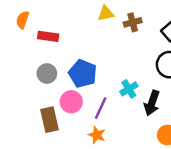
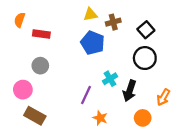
blue pentagon: (83, 74) -> (93, 43), moved
pink circle: (71, 102) -> (23, 90), moved
brown rectangle: (49, 120) -> (35, 116), moved, turned -48
orange star: (97, 135) -> (100, 118), moved

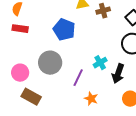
red rectangle: (41, 34) -> (20, 29), moved
blue pentagon: (93, 43) -> (64, 30), moved
gray circle: (40, 66) -> (50, 63), moved, size x1.5

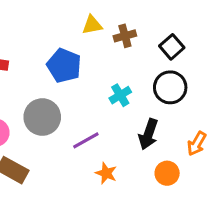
cyan cross: (100, 63) -> (120, 95), moved
purple line: (78, 78) -> (86, 140), turned 36

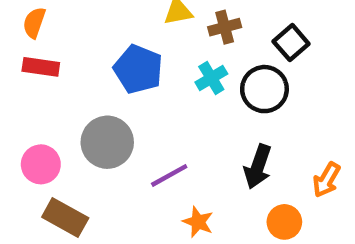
black circle: (170, 87) -> (264, 89), moved
cyan cross: (120, 95) -> (211, 78), moved

